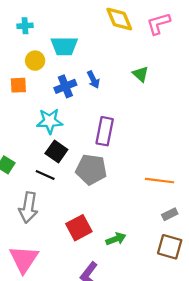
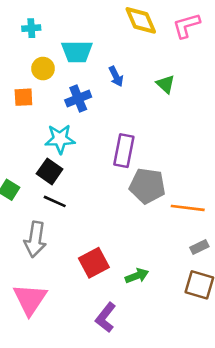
blue arrow: (93, 80) -> (116, 76), moved
black square: (56, 151) -> (50, 171), moved
gray pentagon: (91, 169) -> (147, 186), moved

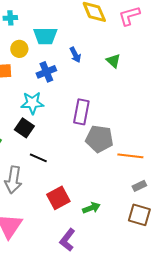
black line: (55, 201) -> (38, 158), moved

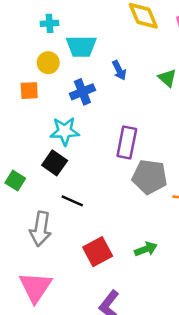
cyan cross: (10, 18) -> (49, 23), moved
green arrow: (91, 208) -> (146, 249), moved

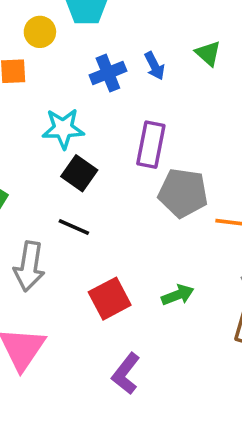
blue arrow: (119, 70) -> (154, 66), moved
blue cross: (82, 92) -> (108, 73), moved
black square: (55, 163) -> (79, 173), moved

